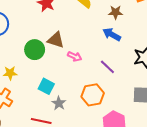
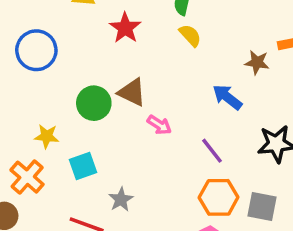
brown star: (116, 12) -> (257, 62), moved
cyan square: (46, 86) -> (83, 166), moved, turned 35
orange hexagon: (93, 95) -> (219, 197), moved

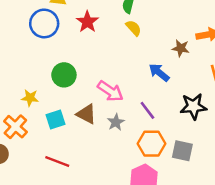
blue circle: (36, 50) -> (44, 23), moved
brown triangle: (132, 92) -> (86, 114), moved
pink arrow: (159, 125) -> (110, 91), size x1.5
gray star: (121, 199) -> (116, 122), moved

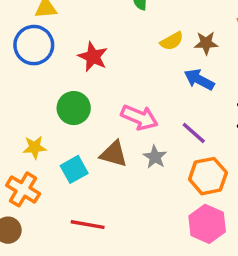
red star: (87, 22) -> (93, 57), moved
yellow semicircle: (134, 28) -> (172, 41), moved, turned 114
brown star: (181, 48) -> (206, 43), moved

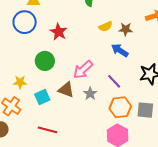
pink arrow: (139, 117) -> (83, 70), turned 110

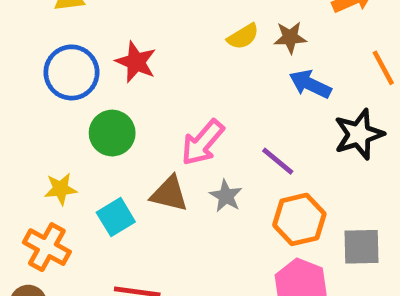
blue circle: (25, 22) -> (71, 72), moved
blue arrow: (120, 50) -> (310, 84), moved
gray square: (145, 110) -> (362, 247), moved

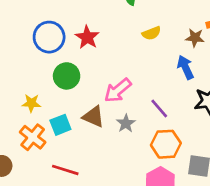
brown star: (290, 37) -> (195, 38), moved
blue arrow: (310, 84) -> (185, 67), turned 30
orange cross: (47, 247) -> (33, 137), moved

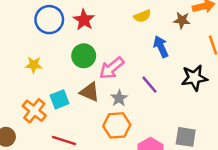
blue arrow: (185, 67) -> (161, 47), moved
green circle: (67, 76) -> (84, 56), moved
yellow star: (31, 103) -> (34, 65), moved
orange hexagon: (166, 144) -> (117, 125), moved

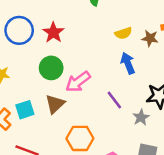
yellow semicircle: (142, 16) -> (123, 33), moved
brown triangle: (90, 92) -> (55, 104), turned 50
gray star: (119, 98) -> (141, 117), moved

